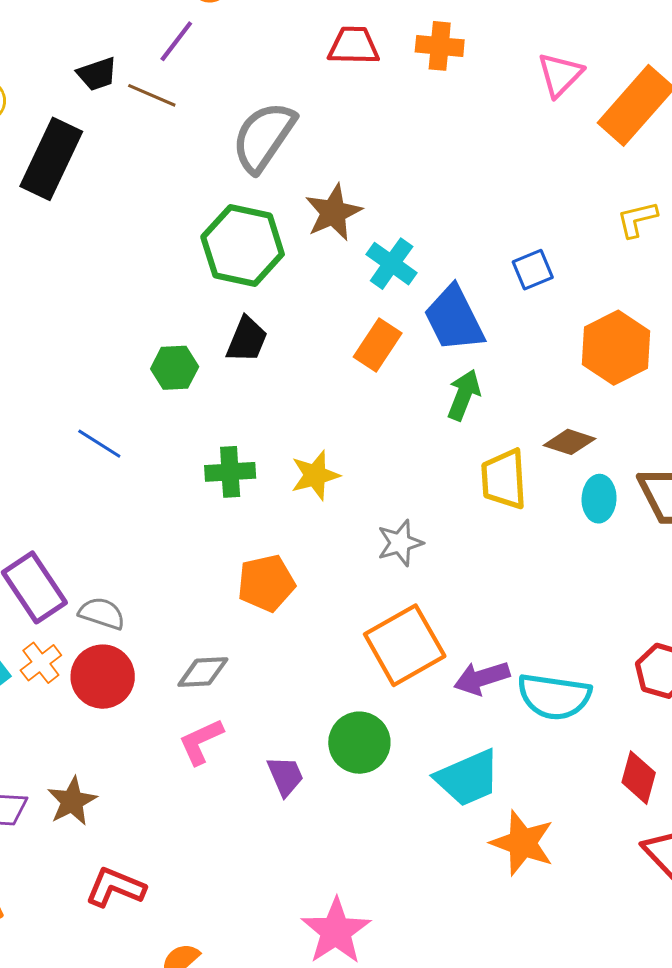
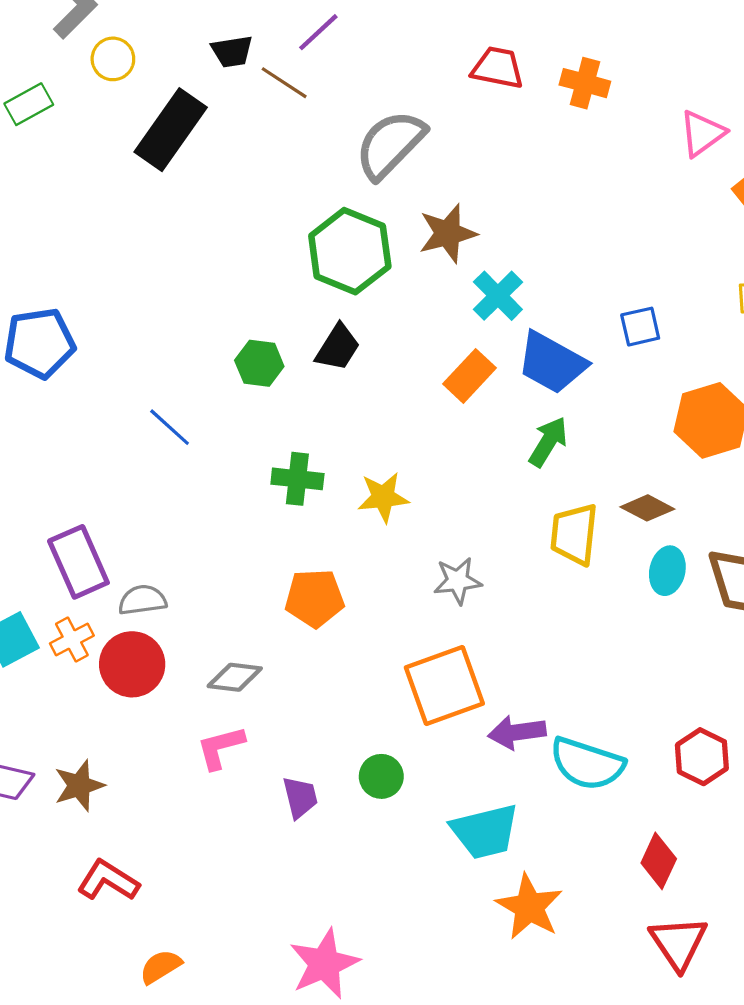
blue trapezoid: (454, 319) -> (552, 363), turned -44
gray semicircle: (102, 613) -> (142, 600), turned -36
green circle: (359, 743) -> (381, 776), size x0.7

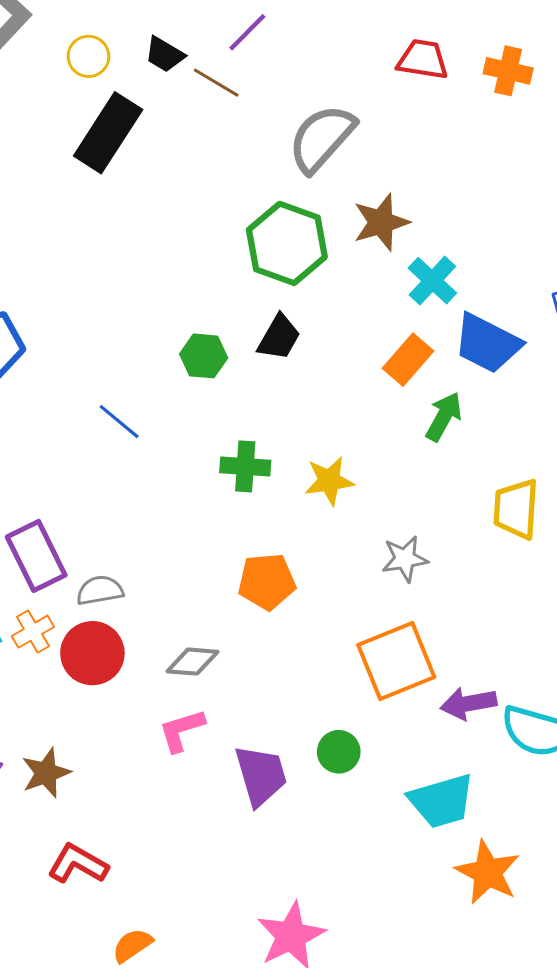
black trapezoid: (232, 51) -> (165, 54), turned 42
yellow circle: (113, 59) -> (89, 56), moved
green arrow: (548, 442) -> (444, 417), moved
purple trapezoid: (300, 797) -> (261, 775), size x1.5

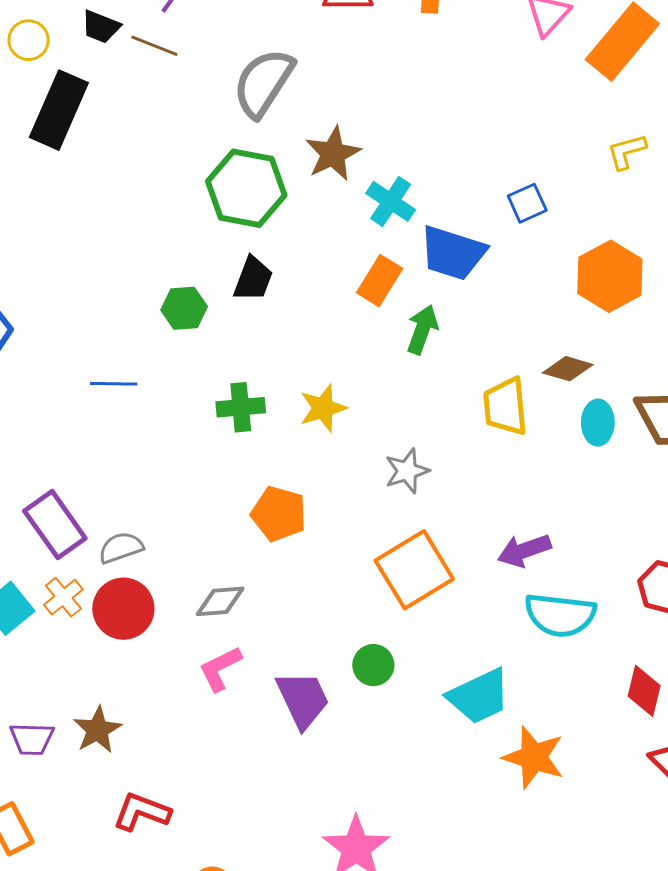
blue line: (119, 422) -> (114, 384), turned -30
orange pentagon: (267, 582) -> (279, 514), turned 30
purple arrow: (469, 703) -> (524, 550), moved

